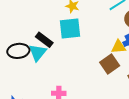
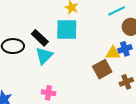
cyan triangle: (38, 53) -> (44, 56), moved

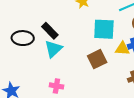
cyan square: (67, 30) -> (104, 29), moved
brown square: (102, 69) -> (97, 59), moved

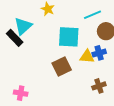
cyan triangle: (53, 49) -> (23, 26), moved

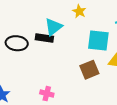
black rectangle: (15, 38) -> (44, 38), turned -42

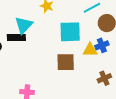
brown square: (89, 70) -> (66, 62), turned 30

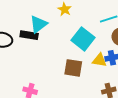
cyan square: (70, 32) -> (83, 39), turned 30

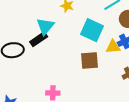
black rectangle: (29, 35) -> (39, 39), turned -30

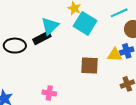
cyan square: (92, 30) -> (85, 23), moved

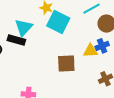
black rectangle: (42, 38) -> (16, 40), turned 48

